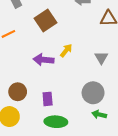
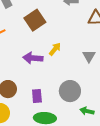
gray circle: (93, 93) -> (70, 91), moved

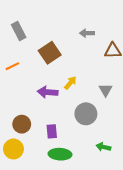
gray circle: (70, 91) -> (86, 114), moved

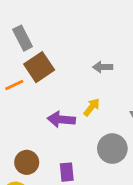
gray arrow: (87, 33) -> (103, 67), moved
brown square: (50, 53) -> (39, 67), moved

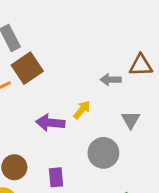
gray arrow: (103, 67) -> (111, 80), moved

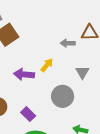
purple rectangle: (56, 177) -> (28, 114), turned -40

